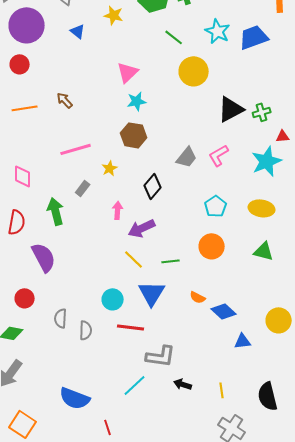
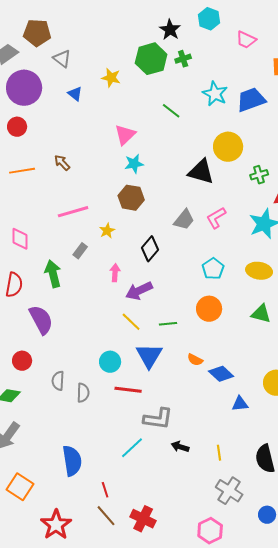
green line: (174, 37) -> (171, 111), moved
yellow circle: (194, 71) -> (228, 147), moved
black triangle: (231, 109) -> (201, 172), moved, turned 44
blue semicircle: (75, 398) -> (72, 461), turned -120

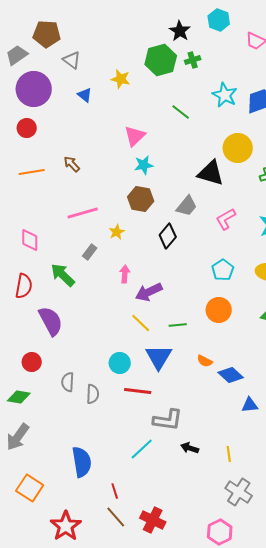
gray trapezoid: (184, 220) -> (187, 206), moved
black diamond: (150, 249) -> (168, 236), moved
green arrow: (53, 274) -> (63, 275), turned -32

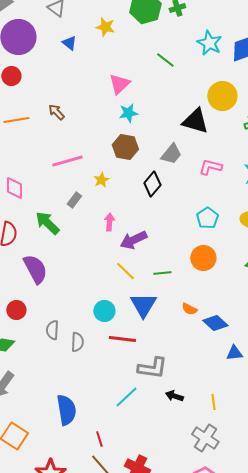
pink L-shape: (226, 219) -> (210, 167), turned 45
gray cross: (239, 492) -> (205, 438), moved

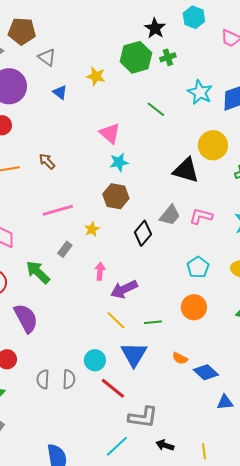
pink triangle: (119, 84) -> (110, 133), turned -35
gray trapezoid: (171, 154) -> (170, 215), moved
red line: (122, 339) -> (113, 388), turned 32
gray semicircle: (77, 342) -> (69, 379), moved

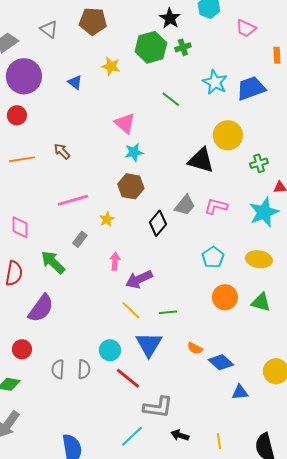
brown pentagon: (22, 31) -> (93, 21), moved
gray triangle: (47, 57) -> (49, 29), moved
orange circle: (194, 307) -> (225, 297), moved
purple semicircle: (26, 318) -> (41, 308), turned 64

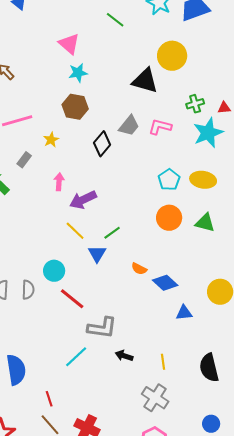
green cross: (259, 163) -> (195, 104), moved
cyan pentagon: (213, 257) -> (169, 180), moved
green line: (168, 312) -> (112, 233), turned -30
blue triangle: (149, 344) -> (97, 254), moved, size x0.7

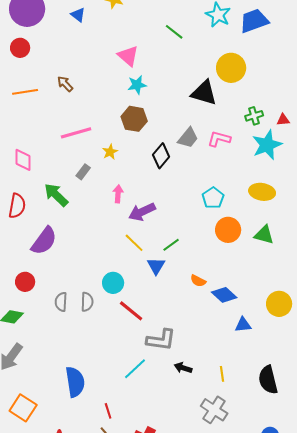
cyan pentagon: (169, 180) -> (213, 198), moved

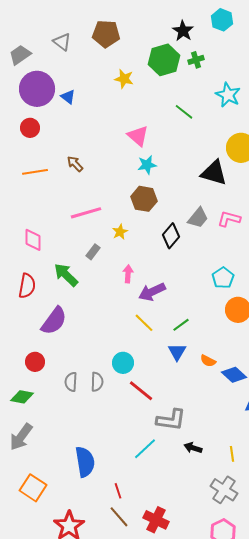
blue triangle: (78, 15) -> (68, 97), moved
blue triangle: (156, 266) -> (177, 352), moved

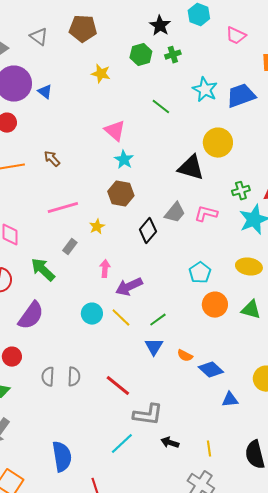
green hexagon: (164, 60) -> (141, 55), size x0.7
cyan star: (147, 165) -> (124, 160), turned -30
cyan circle: (123, 363) -> (92, 314), moved

